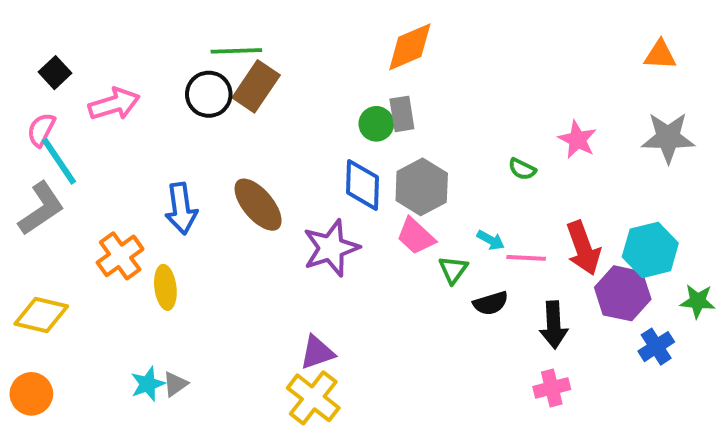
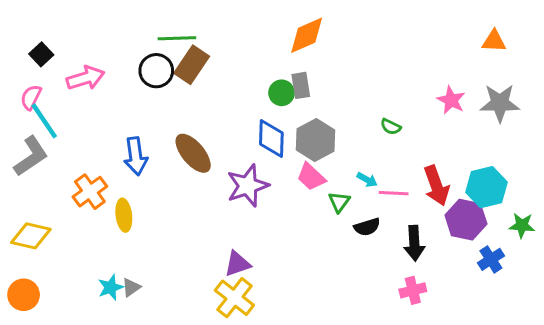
pink star: (577, 140) -> (451, 100), moved

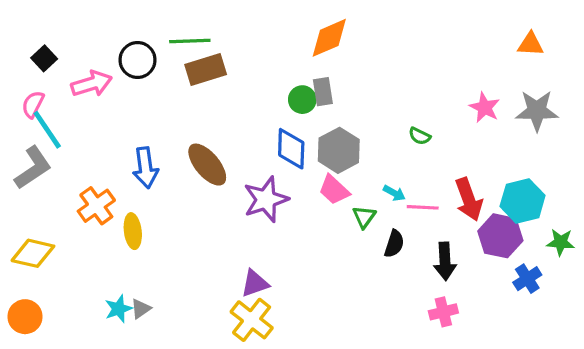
brown rectangle: (192, 65) -> (206, 69), turned 39
black circle: (156, 71) -> (138, 60), moved
black semicircle: (367, 227) -> (394, 244), turned -55

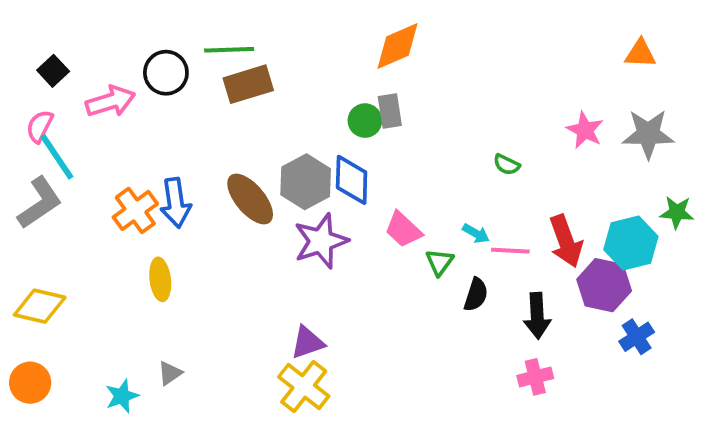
gray hexagon: (339, 150) -> (306, 182), moved
orange cross: (96, 206) -> (135, 210), moved
green star: (561, 242) -> (677, 212), moved
cyan star: (118, 309) -> (122, 396), moved

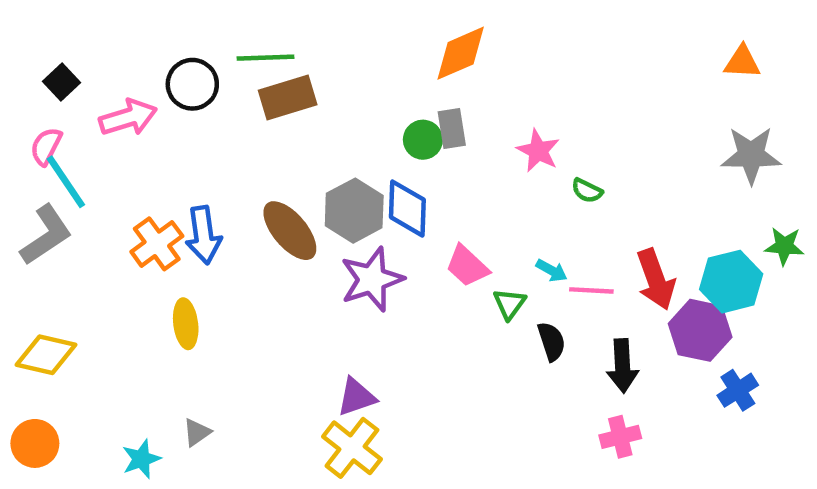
pink star: (585, 130) -> (538, 151), moved
black semicircle: (476, 295) -> (552, 341), turned -36

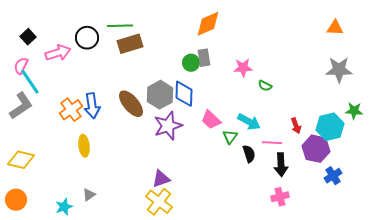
pink star: (538, 151) -> (243, 68), turned -30
cyan arrow: (552, 270) -> (249, 122), size x1.6
red arrow: (656, 279) -> (296, 126), size x0.6
pink line: (591, 290) -> (272, 143), moved

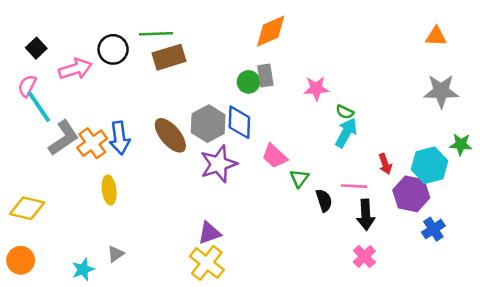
gray L-shape: (21, 106) -> (64, 138), moved
cyan arrow: (249, 122) -> (346, 133), moved, turned -90
pink cross: (280, 197) -> (364, 256), turned -30

